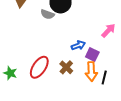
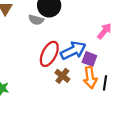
blue arrow: (78, 45) -> (73, 51), size x1.6
red ellipse: (39, 67) -> (49, 54), moved

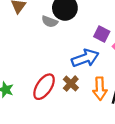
red ellipse: (49, 54) -> (44, 87), moved
purple square: (89, 59) -> (102, 34), moved

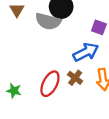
gray semicircle: (50, 22) -> (48, 21), size x1.6

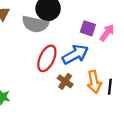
red ellipse: (50, 84) -> (47, 58), moved

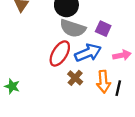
gray semicircle: (35, 24) -> (73, 28), moved
pink arrow: (107, 33) -> (122, 55), moved, turned 36

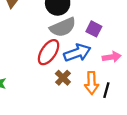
gray semicircle: (73, 28) -> (63, 27), turned -45

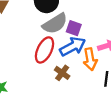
purple square: (94, 29) -> (74, 28), moved
orange arrow: (92, 83) -> (90, 59), moved

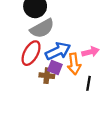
purple square: (74, 28) -> (55, 67), moved
brown cross: (62, 73) -> (47, 76), turned -32

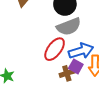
brown cross: (47, 76) -> (67, 73), turned -32

